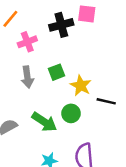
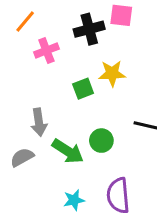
gray arrow: (27, 77) -> (39, 122), moved
yellow star: (81, 86) -> (112, 73), moved, turned -30

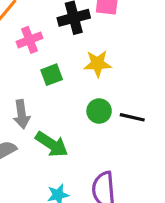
green square: (83, 89) -> (52, 75), moved
green circle: (101, 141) -> (99, 111), moved

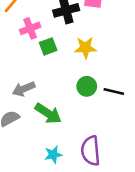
green square: (52, 75) -> (48, 46), moved
gray arrow: (22, 114) -> (24, 89), turned 75

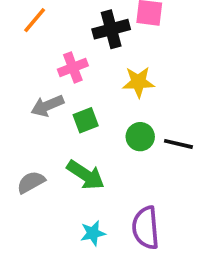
pink cross: (30, 28) -> (73, 67), moved
green square: (48, 46) -> (86, 120), moved
gray arrow: (24, 89) -> (47, 106), moved

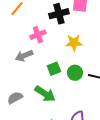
green square: (86, 120) -> (54, 69), moved

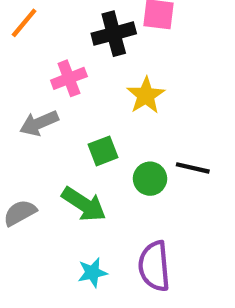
yellow star: (74, 43) -> (146, 95), turned -30
green circle: (75, 73) -> (150, 179), moved

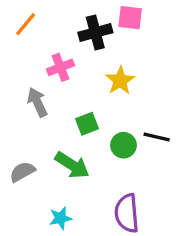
gray arrow: (39, 123) -> (37, 102), turned 88
cyan star: (92, 273) -> (61, 218), moved

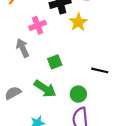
yellow star: (120, 81) -> (78, 22), moved
green circle: (123, 145) -> (78, 94), moved

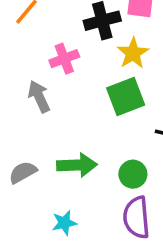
green square: (55, 62) -> (126, 97), moved, size x1.5
green arrow: (45, 89) -> (77, 165), turned -35

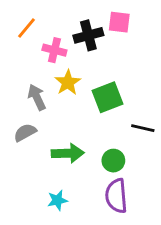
yellow star: (133, 53) -> (68, 82), moved
pink cross: (64, 59) -> (54, 50), moved, turned 35
gray semicircle: (23, 172) -> (25, 133), moved

